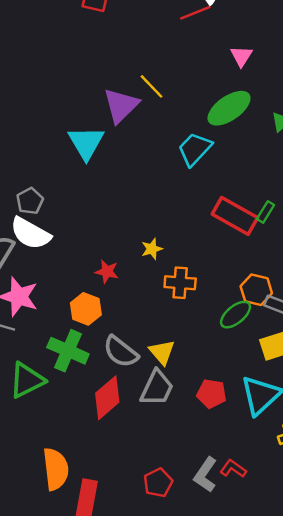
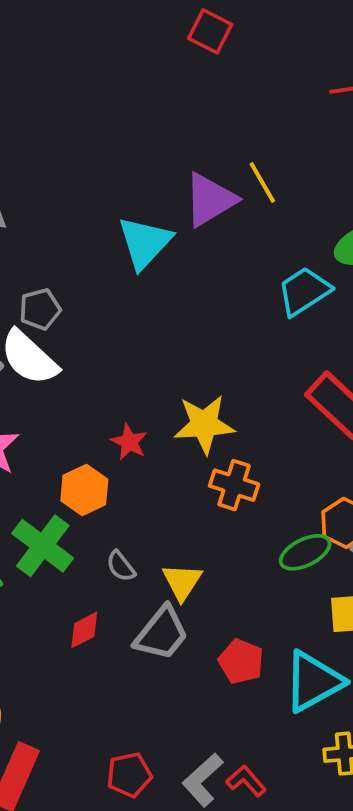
yellow star: (152, 249) -> (204, 424), size x1.8
gray semicircle: (121, 352) -> (121, 566), size x0.6
red diamond: (107, 398) -> (84, 630), size x0.6

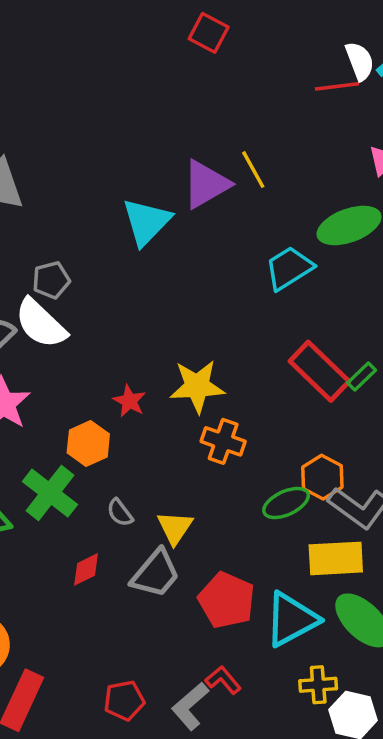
red pentagon: (241, 661) -> (227, 600), size x1.4
red L-shape: (246, 781) -> (223, 680), moved

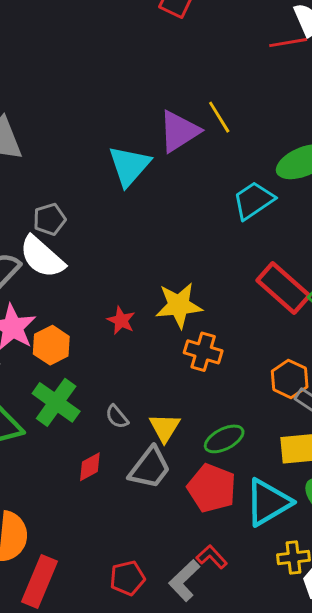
orange hexagon: (88, 443) -> (51, 345), moved
green ellipse: (286, 503) -> (224, 439), moved

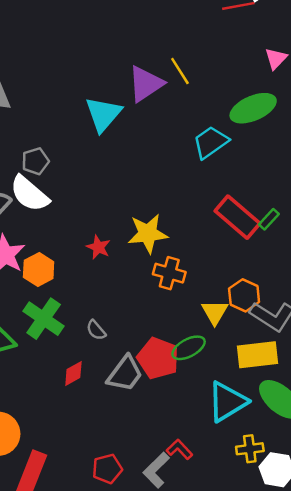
yellow triangle: (165, 428) -> (215, 312), moved
red pentagon: (212, 488) -> (158, 358), moved

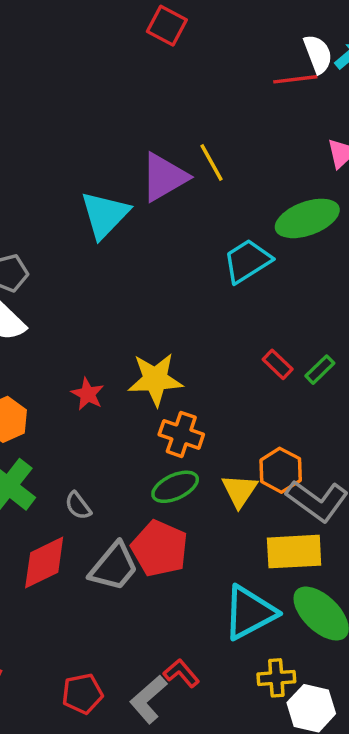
red rectangle: (237, 217) -> (278, 364), size x0.5
green ellipse: (189, 348) -> (175, 487), moved
red diamond: (73, 374) -> (44, 563), size x1.6

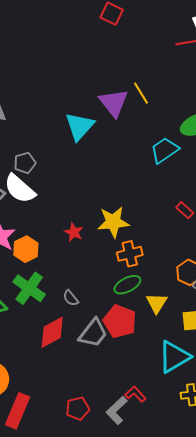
purple triangle: (164, 177) -> (114, 103), turned -36
orange cross: (181, 434) -> (130, 254), turned -30
yellow triangle: (240, 491) -> (157, 303), moved

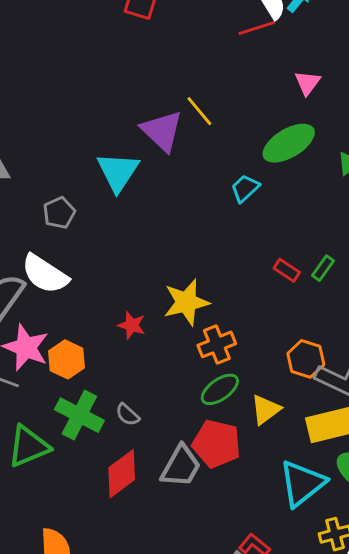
cyan trapezoid: (165, 150) -> (245, 188), size x0.7
gray pentagon: (25, 163) -> (59, 213), moved
gray semicircle: (71, 298) -> (128, 415), moved
yellow triangle: (157, 303) -> (266, 410), turned 30

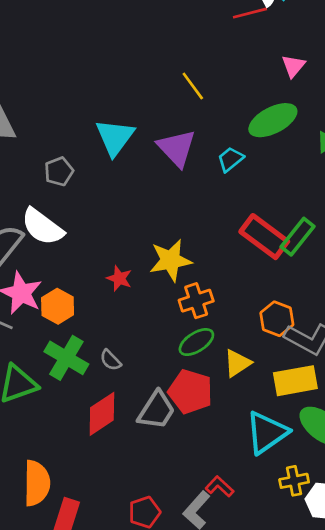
purple triangle: (162, 131) -> (177, 148), moved
green rectangle: (323, 268) -> (298, 237), size x1.6
red rectangle: (287, 270) -> (264, 237), size x2.0

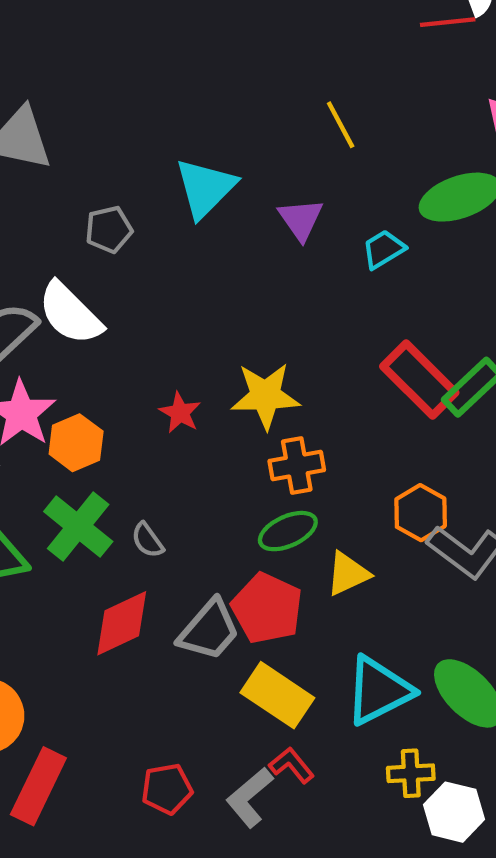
purple triangle: (177, 148) -> (301, 219), size x0.7
yellow rectangle: (295, 381) -> (277, 695), moved, turned 36

